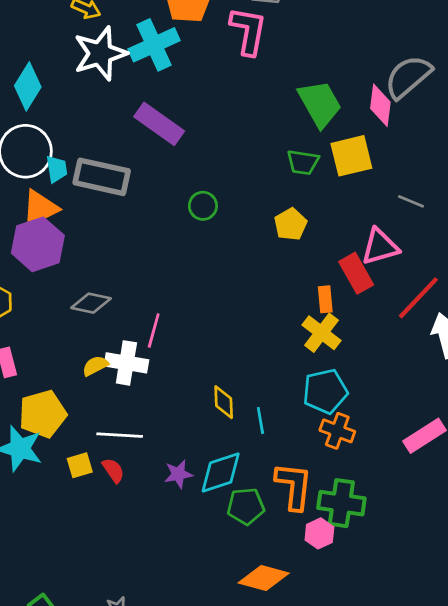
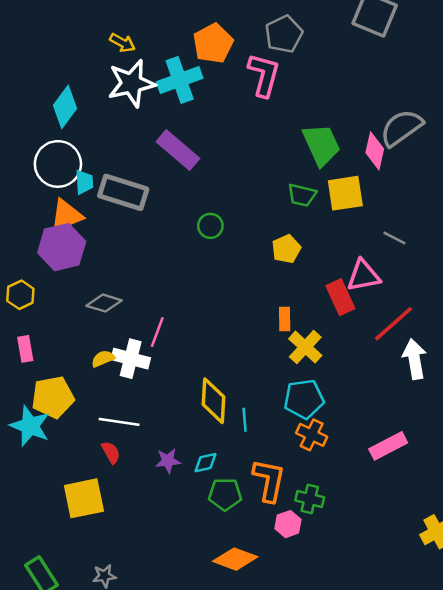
orange rectangle: (325, 299) -> (285, 319), moved
yellow diamond: (224, 402) -> (214, 401), size x1.5
yellow square: (80, 465) -> (84, 498), moved, size x1.8
cyan diamond: (221, 473) -> (205, 463), size x0.6
green cross: (341, 503) -> (310, 499), size x0.7

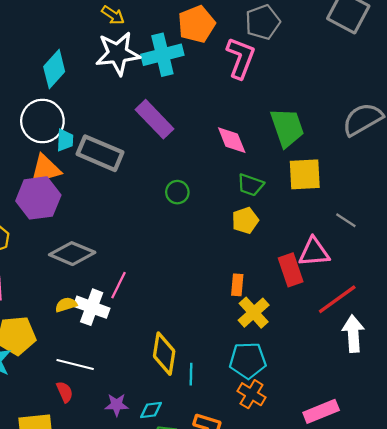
pink diamond: (375, 151) -> (232, 140), moved, turned -40
green trapezoid: (302, 195) -> (250, 185), moved
gray diamond: (104, 303) -> (72, 254), size x1.4

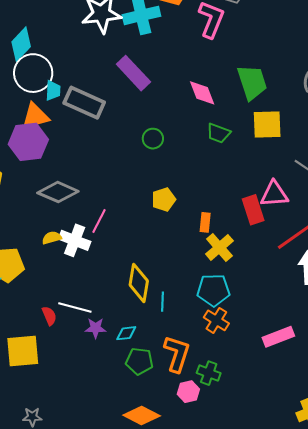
cyan diamond: (54, 69) -> (21, 44), moved
yellow pentagon: (245, 220) -> (164, 199), moved
white line: (75, 364) -> (75, 308), moved

